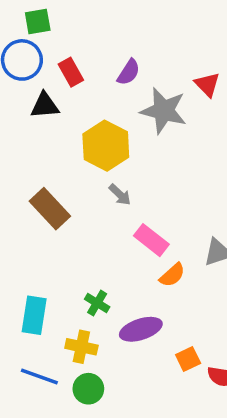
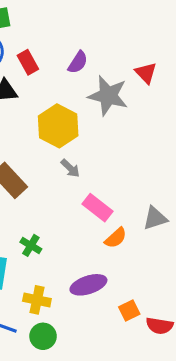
green cross: (97, 303) -> (31, 245), moved

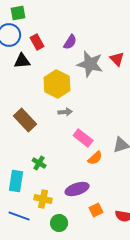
red triangle: (146, 73) -> (117, 59), moved
gray arrow: (70, 168) -> (65, 112), turned -48
orange square: (129, 311) -> (96, 210), moved
green circle: (43, 336) -> (59, 223), moved

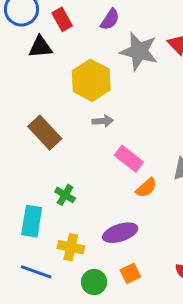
orange square: (96, 210) -> (130, 273), moved

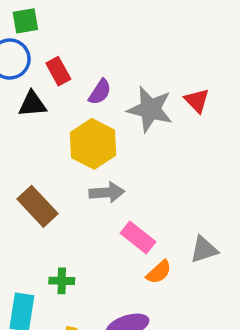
purple semicircle: (110, 19) -> (100, 92), moved
gray arrow: (103, 121) -> (107, 192), size x1.4
green cross: (65, 195) -> (62, 281), turned -30

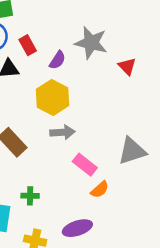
gray star: (150, 109) -> (91, 43), moved
gray triangle: (204, 250) -> (132, 151), moved, size x1.4

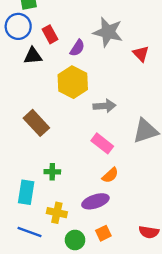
gray arrow: (62, 132) -> (105, 106), moved
orange semicircle: (100, 190) -> (110, 175), moved

